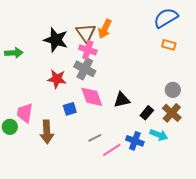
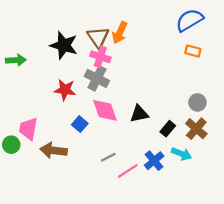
blue square: (70, 109) -> (80, 124), turned -32
brown arrow: (47, 132) -> (54, 150), turned 100
blue cross: (135, 141) -> (154, 161), turned 30

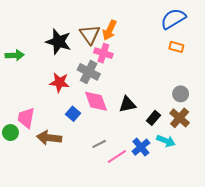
pink cross: (100, 57) -> (103, 53), moved

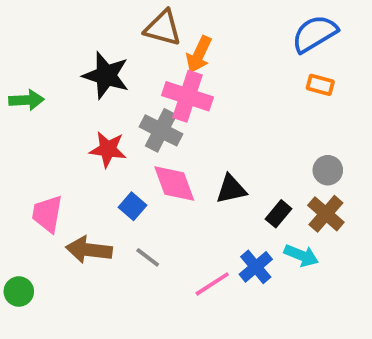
brown triangle: (90, 34) -> (163, 28), moved, turned -40
pink cross: (103, 53) -> (188, 96), size x1.4
green circle: (10, 132) -> (19, 292), moved
gray line: (99, 144) -> (148, 257), moved, turned 64

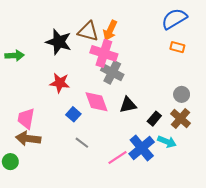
brown triangle: (163, 28) -> (88, 31), moved
gray cross: (161, 130) -> (112, 72), moved
brown arrow: (89, 250) -> (28, 139), moved
blue cross: (256, 267) -> (142, 148), size x1.4

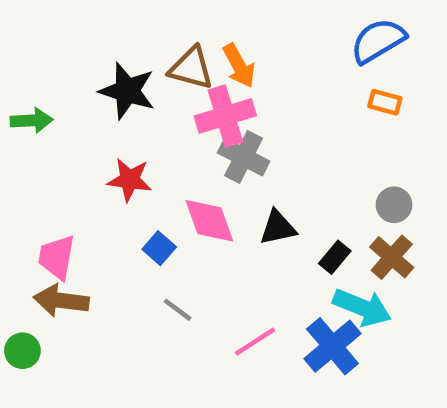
orange arrow: (110, 30) -> (239, 66), turned -54
pink cross: (104, 53) -> (225, 116), turned -35
cyan arrow: (167, 142) -> (362, 307), size x1.4
blue cross: (142, 148) -> (332, 346), moved

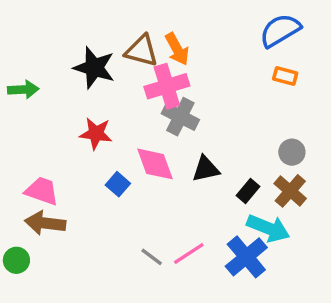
pink trapezoid: (57, 257) -> (42, 191), turned 99
gray line: (177, 310) -> (152, 257), moved

